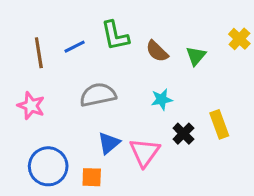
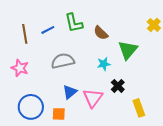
green triangle: (196, 56) -> (128, 50), moved, size x1.5
yellow rectangle: (219, 124) -> (139, 108), moved

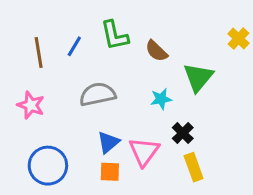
blue line: (48, 30) -> (74, 46), turned -32
yellow rectangle: (139, 108) -> (194, 167), moved
orange square: (59, 114) -> (110, 172), moved

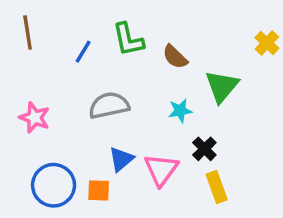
brown line: (39, 52) -> (28, 33), moved
orange square: (110, 172) -> (99, 190), moved

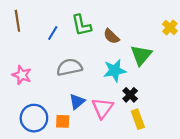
cyan star: (180, 111) -> (115, 71), size x1.5

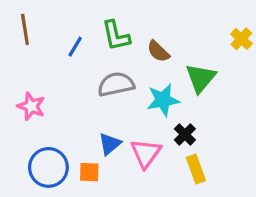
gray semicircle: (69, 67) -> (116, 84), moved

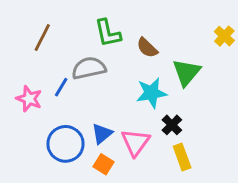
brown line: (25, 29) -> (42, 38), moved, turned 36
blue line: (75, 47) -> (61, 87), moved
gray semicircle: (116, 84) -> (89, 68), moved
blue circle: (48, 167) -> (66, 144), moved
orange square: (89, 172) -> (103, 164), moved, turned 30

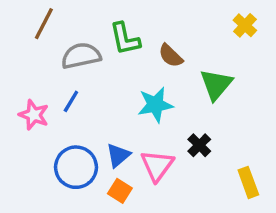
yellow cross: (224, 36) -> (245, 25), moved
brown line: (42, 38) -> (44, 24), moved
gray semicircle: (89, 68) -> (81, 56), moved
cyan star: (151, 93) -> (155, 105), moved
yellow rectangle: (182, 157) -> (248, 182), moved

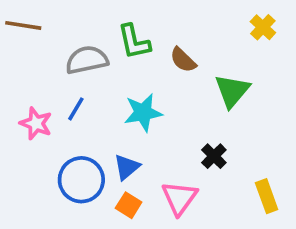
brown line: (44, 24) -> (23, 25), moved, turned 72
cyan star: (155, 105) -> (143, 113), moved
pink triangle: (157, 166) -> (179, 198), moved

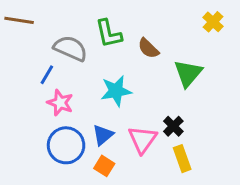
gray semicircle: (87, 60) -> (70, 48), turned 36
blue line: (76, 109) -> (47, 75), moved
pink star: (36, 123) -> (60, 103), moved
yellow rectangle: (267, 196) -> (182, 159), moved
pink triangle: (179, 198) -> (142, 139), moved

